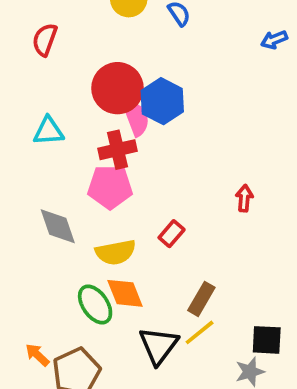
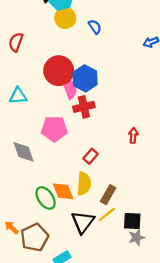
red cross: (117, 150) -> (84, 107), moved
yellow semicircle: (116, 252) -> (84, 184), moved, turned -75
black square: (267, 340) -> (132, 221), moved

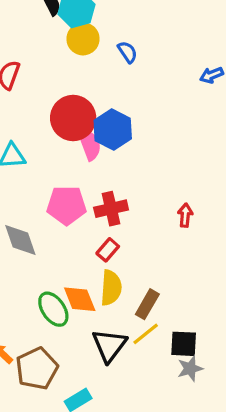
red cross: (84, 107) -> (111, 209), moved
red rectangle: (91, 156) -> (108, 250), moved

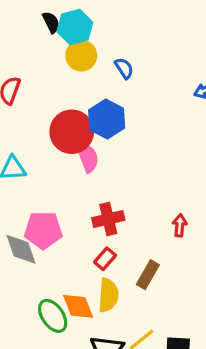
blue hexagon: (113, 130) -> (107, 119), moved
pink pentagon: (67, 205) -> (43, 230), moved
brown rectangle: (147, 304) -> (148, 275), moved

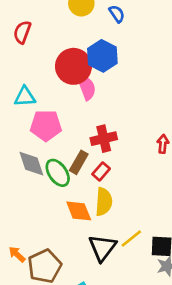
pink pentagon: (43, 230) -> (46, 125), moved
brown rectangle: (148, 275) -> (79, 162), moved
green ellipse: (53, 316) -> (58, 173), moved

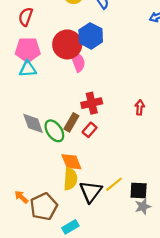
pink pentagon: (46, 125) -> (28, 50), moved
yellow semicircle: (104, 202) -> (70, 179), moved

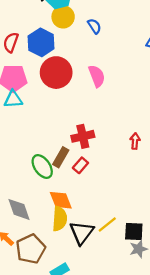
blue hexagon: (91, 36) -> (41, 42), moved
pink semicircle: (78, 62) -> (97, 76), moved
gray diamond: (33, 123) -> (19, 209), moved

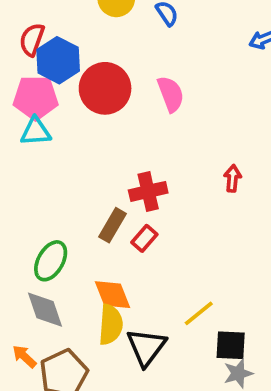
blue hexagon: (41, 42) -> (58, 60), moved
red arrow: (135, 141) -> (233, 178), moved
green ellipse: (42, 167) -> (51, 261), moved, turned 65
yellow line: (107, 225) -> (199, 313), moved

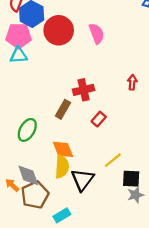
red rectangle: (144, 238) -> (99, 119), moved
gray diamond: (45, 310) -> (28, 175), moved

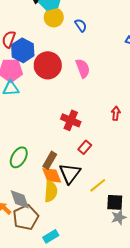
red cross: (84, 90) -> (71, 120), turned 36
brown rectangle: (63, 109) -> (50, 160), moved
black triangle: (82, 180) -> (70, 173), moved

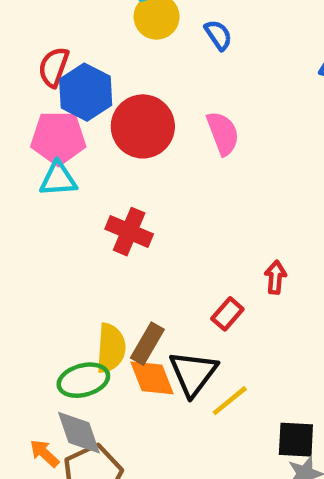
red arrow: (116, 113) -> (275, 277), moved
red cross: (71, 120) -> (129, 232), moved
green ellipse: (19, 157) -> (83, 380), moved, turned 45
yellow line: (98, 185) -> (230, 401), moved
yellow semicircle: (51, 191) -> (111, 348), moved

